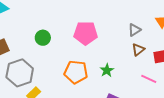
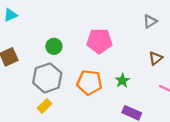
gray triangle: (134, 30) -> (150, 21), moved
gray hexagon: (20, 73) -> (47, 78), moved

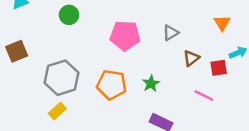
gray triangle: (150, 21) -> (171, 33), moved
green circle: (54, 46) -> (69, 15), moved

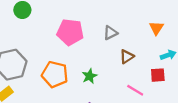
red square: (219, 68) -> (158, 75), moved

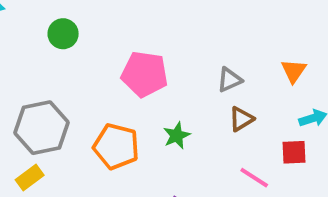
gray triangle: (110, 33) -> (229, 80), moved
green star: (90, 76) -> (177, 135), moved

